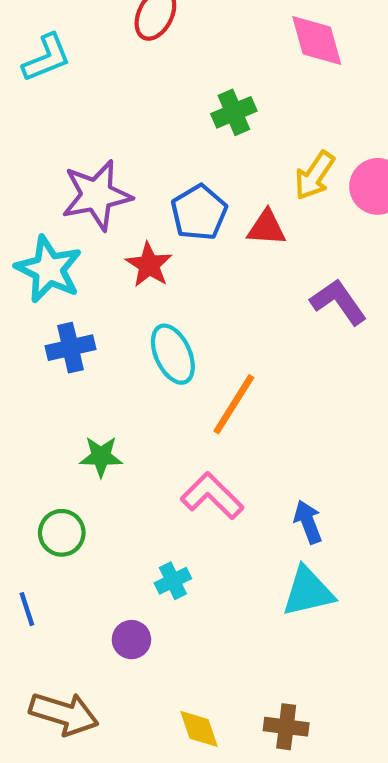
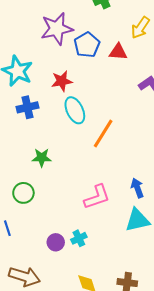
purple star: (97, 195) -> (57, 29), moved
red star: (149, 265) -> (62, 81), moved, turned 30
pink L-shape: (212, 496) -> (97, 197), moved, turned 116
cyan cross: (173, 581) -> (79, 238), moved

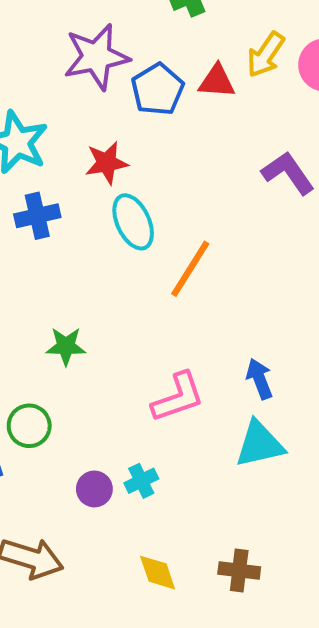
red triangle: (118, 52) -> (217, 81), moved
green star: (42, 158) -> (66, 346), moved
green circle: (23, 193) -> (29, 426), moved

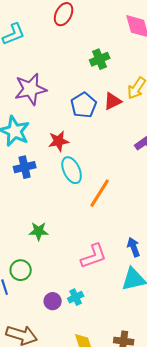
purple star: (96, 57) -> (31, 89), moved
red triangle: (217, 81) -> (113, 101), turned -30

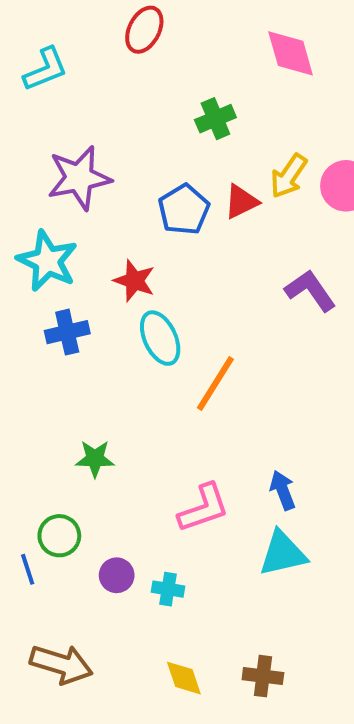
red star: (59, 141) -> (134, 281), turned 30
cyan cross: (76, 297) -> (168, 589), turned 35
purple circle: (53, 301) -> (117, 575), moved

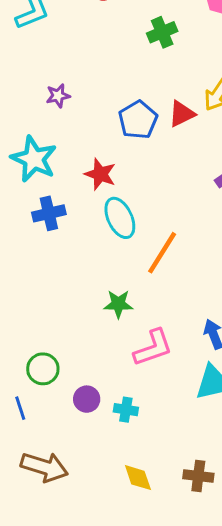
green cross: (215, 119) -> (162, 32), moved
purple star: (79, 178) -> (58, 96), size x0.5
green star: (95, 459) -> (118, 304), moved
blue line: (28, 569) -> (20, 408), moved

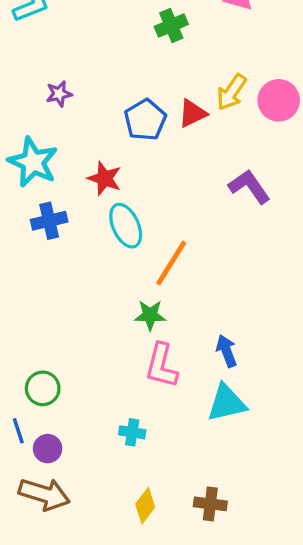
green star: (118, 304) -> (150, 315), moved
pink L-shape: (153, 348) -> (161, 366), turned 123
purple circle: (87, 399) -> (48, 449), moved
yellow diamond: (138, 478) -> (145, 506), turned 56

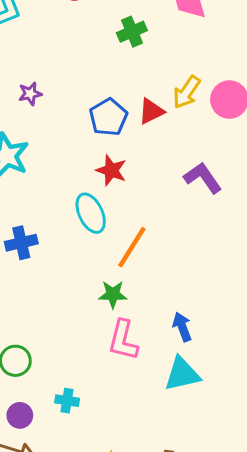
red star: (105, 178) -> (111, 170), moved
blue cross: (49, 221) -> (21, 243), moved
cyan cross: (132, 432) -> (67, 401), moved

